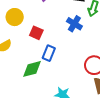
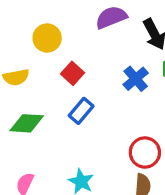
green diamond: (32, 69) -> (27, 123), moved

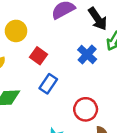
red circle: (145, 152) -> (86, 109), moved

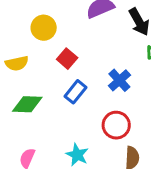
blue cross: (87, 55) -> (119, 80), moved

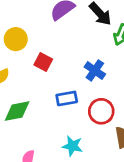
blue rectangle: (76, 92) -> (67, 98), moved, turned 54

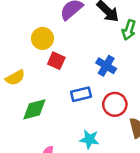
yellow circle: (16, 39) -> (42, 38), moved

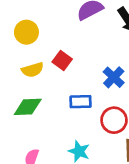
yellow circle: (42, 38) -> (26, 32), moved
yellow semicircle: (15, 78) -> (33, 70), moved

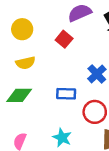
red square: (62, 60) -> (64, 39), moved

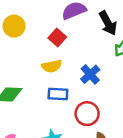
yellow semicircle: (26, 63) -> (52, 66), moved

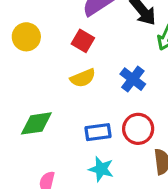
blue rectangle: (58, 94) -> (98, 132), moved

